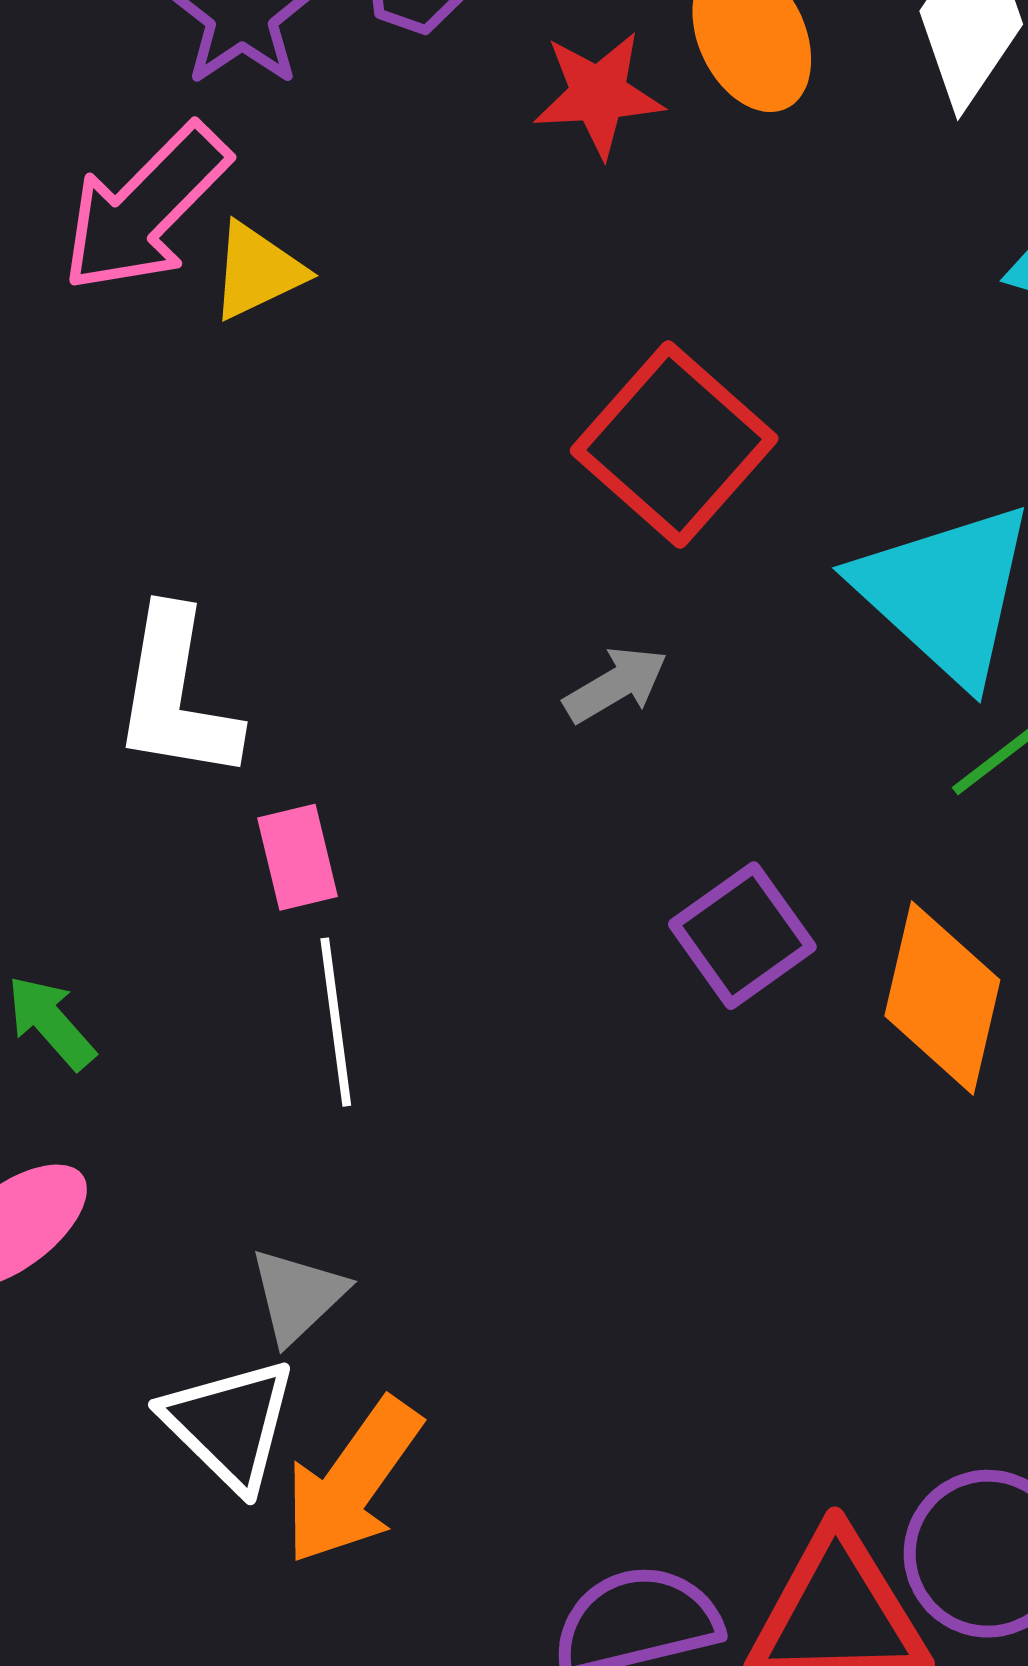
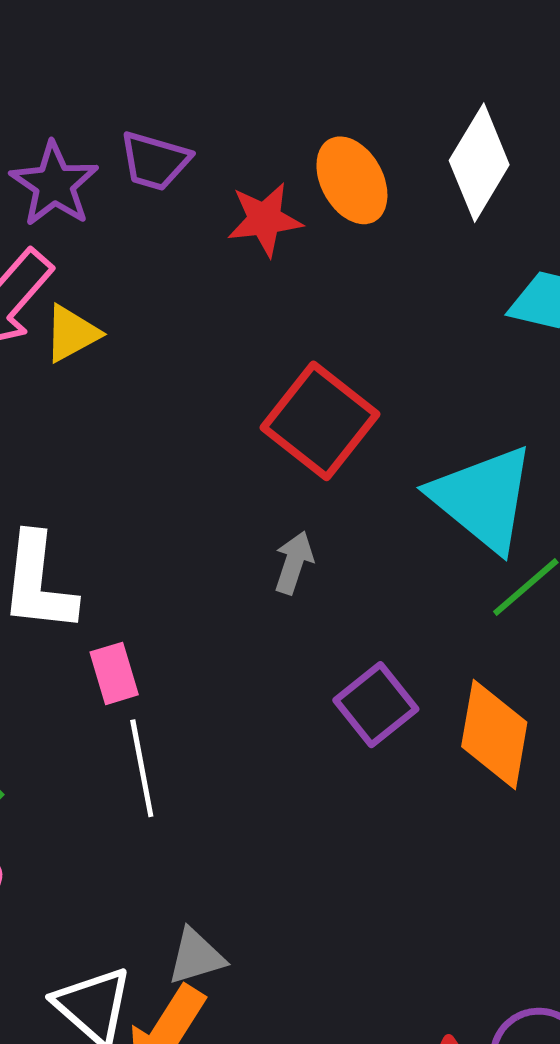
gray arrow: (616, 685) -> (294, 563), turned -38
gray triangle: (298, 1296) -> (196, 957), moved, turned 30

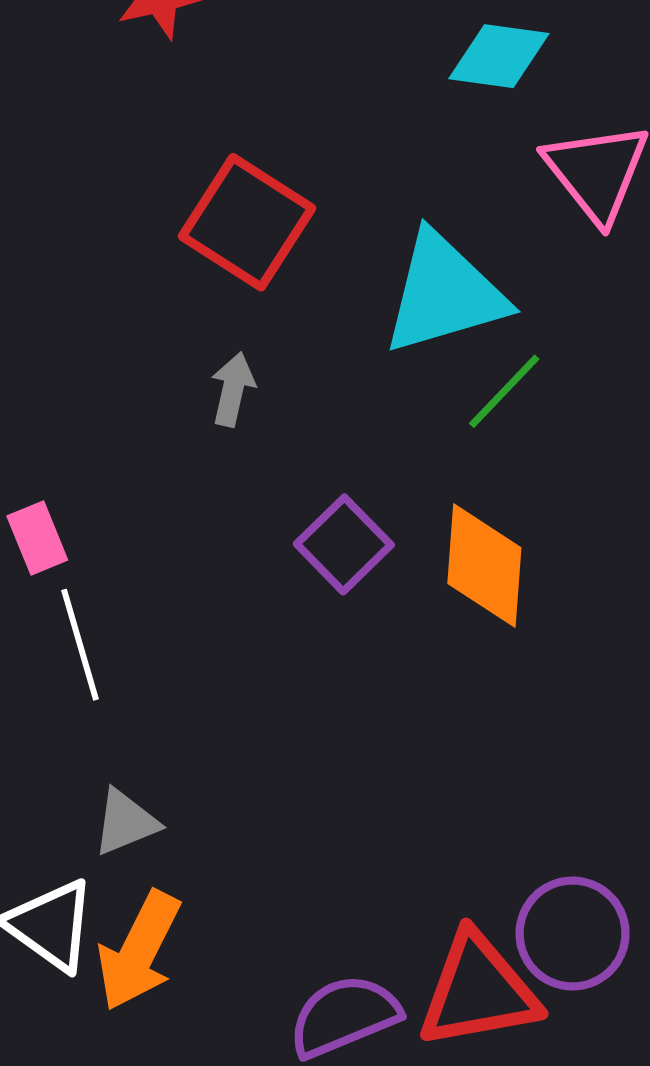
cyan triangle: (483, 498) -> (444, 293), turned -50
gray triangle: (196, 957) -> (126, 822), moved

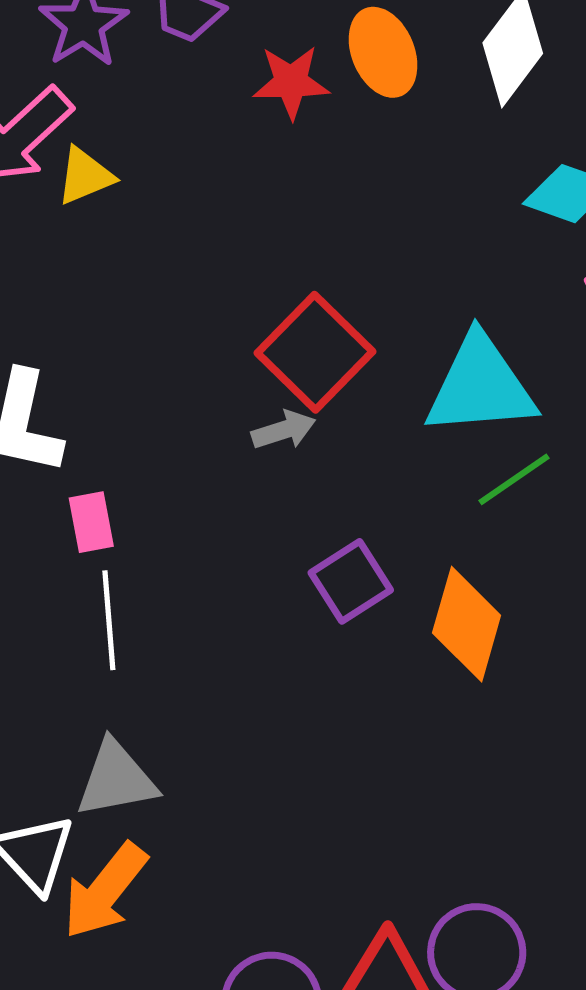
red square: (247, 222) -> (315, 352), moved
gray arrow: (233, 389) -> (284, 430), turned 48
gray triangle: (126, 822) -> (116, 779), size x1.4

